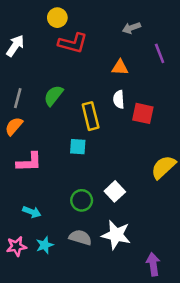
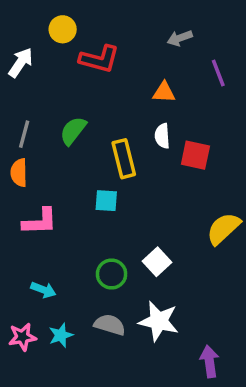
yellow circle: (57, 18) -> (63, 29), moved
orange semicircle: (14, 126) -> (19, 173), turned -42

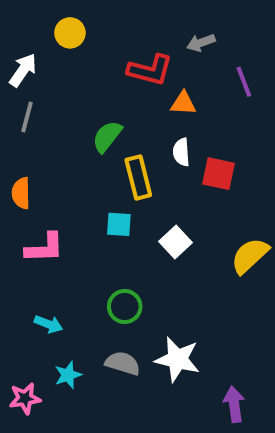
red L-shape: (99, 59) -> (150, 70), moved
green semicircle: (73, 131) -> (107, 136), moved
gray line: (24, 134) -> (27, 117), moved
white square: (157, 262) -> (175, 242), moved
pink star: (22, 337) -> (25, 398), moved

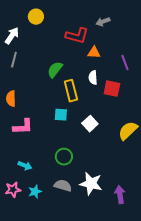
purple line: (244, 82) -> (125, 63), moved
pink star: (25, 398) -> (13, 190), moved
purple arrow: (234, 404) -> (120, 195), moved

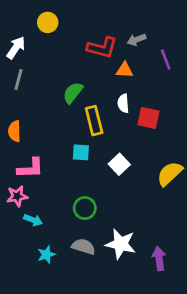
gray arrow: (103, 22) -> (137, 40), moved
purple line: (125, 63) -> (166, 60), moved
pink star: (13, 190) -> (17, 196), moved

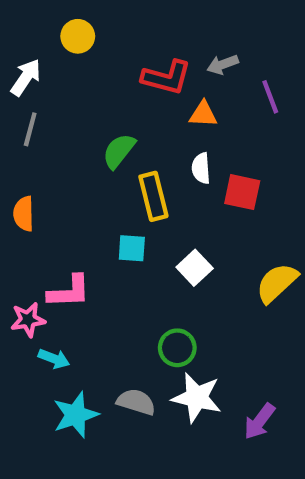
pink L-shape: (30, 168) -> (69, 292), moved
green circle: (85, 208) -> (177, 348), moved
cyan star: (46, 255) -> (76, 415), size x1.5
purple arrow: (159, 258) -> (259, 421), turned -135

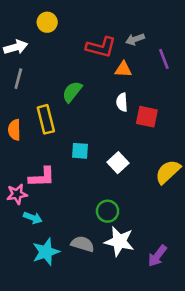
white arrow: (26, 77) -> (16, 47), turned 40
yellow rectangle: (153, 196) -> (46, 119), moved

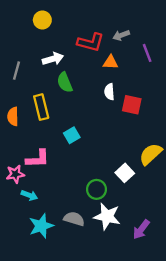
white arrow: (16, 47) -> (53, 59), moved
green semicircle: (72, 92) -> (65, 82), turned -60
cyan square: (80, 151) -> (72, 135), turned -35
white square: (118, 163) -> (125, 173), moved

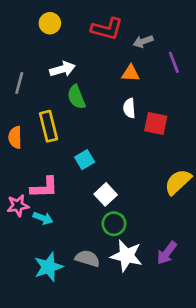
red L-shape: (91, 42) -> (107, 29), moved
white square: (125, 173) -> (106, 194), moved
cyan arrow: (29, 195) -> (43, 218), moved
purple arrow: (141, 229) -> (167, 253), moved

